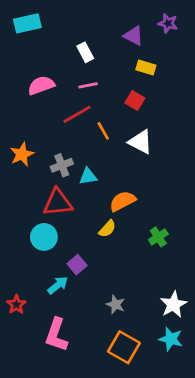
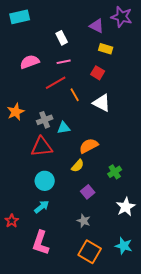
purple star: (168, 23) -> (122, 17), size x1.5
cyan circle: (44, 237) -> (45, 181), moved
purple square: (77, 265) -> (88, 192), moved
white star: (173, 305) -> (126, 207), moved

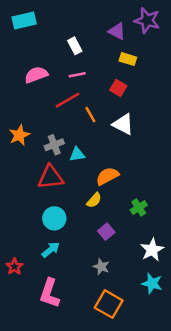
cyan star: (124, 246) -> (152, 283), moved

